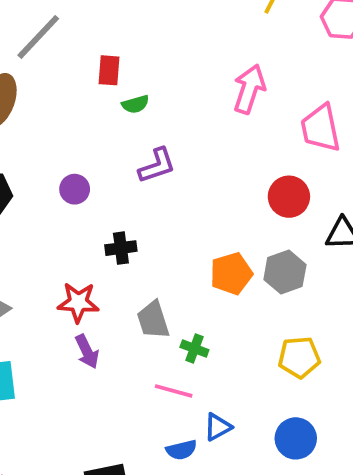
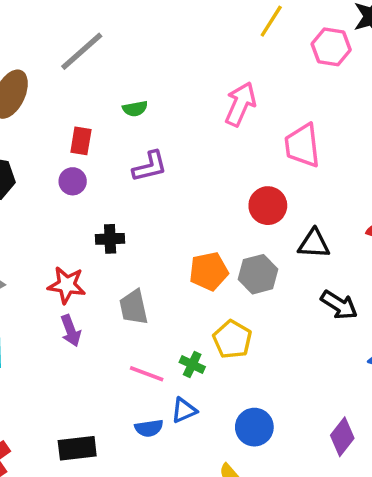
gray line: (38, 37) -> (82, 51), moved
red rectangle: (109, 70) -> (81, 141), moved
green cross: (194, 348) -> (192, 364), moved
yellow pentagon: (299, 357) -> (232, 339), moved, turned 30

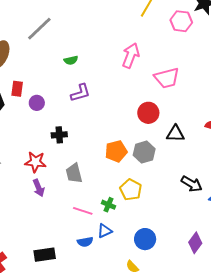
red rectangle: (81, 141) -> (17, 89), moved
pink trapezoid: (302, 146) -> (167, 78), turned -96
black arrow: (339, 305) -> (192, 184), moved

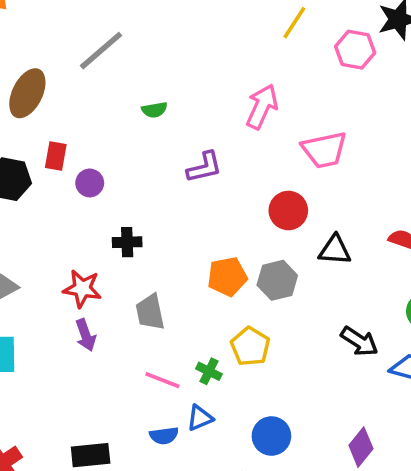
purple L-shape: (80, 93) -> (204, 167), moved

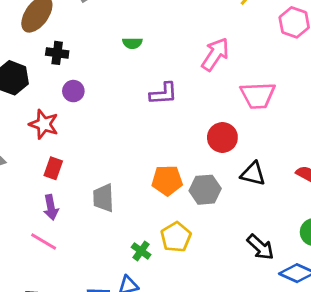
red rectangle: (56, 156) -> (53, 168), moved
black cross: (127, 242) -> (57, 53), moved
red star: (82, 289) -> (44, 124), moved
pink line: (162, 380) -> (44, 242), moved

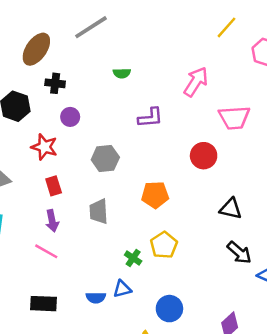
red rectangle: (53, 168) -> (54, 186), turned -36
black triangle: (253, 174) -> (231, 209), moved
gray hexagon: (205, 190) -> (105, 159), moved

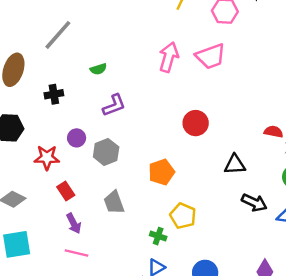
black cross: (55, 83) -> (54, 94), moved
purple circle: (70, 117) -> (77, 138), moved
purple L-shape: (150, 118) -> (114, 105), moved
pink trapezoid: (234, 118) -> (211, 56), moved

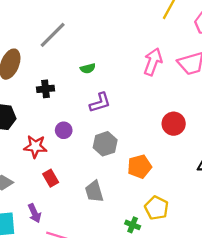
gray hexagon: (106, 152) -> (105, 144), moved
purple arrow: (74, 223) -> (35, 213), moved

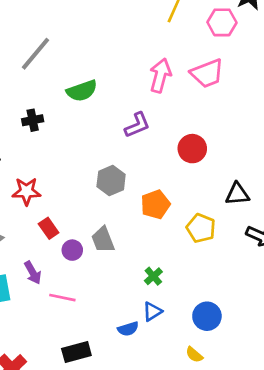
green semicircle: (88, 68) -> (82, 91), size x1.6
purple L-shape: (100, 103) -> (137, 125), moved
purple circle: (64, 130) -> (72, 250), moved
yellow pentagon: (157, 208) -> (201, 228), moved
green cross: (133, 225) -> (153, 276), turned 32

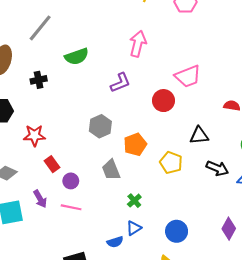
pink trapezoid: (207, 73) -> (188, 76), moved
gray trapezoid: (103, 240) -> (111, 170), moved
pink line: (62, 298) -> (71, 207), moved

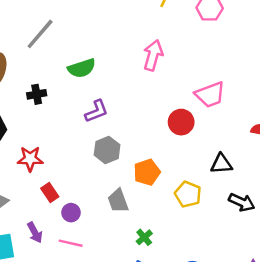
purple L-shape: (120, 83) -> (96, 111), moved

